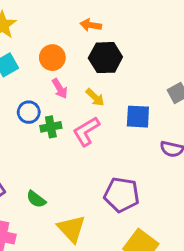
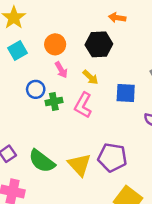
orange arrow: (91, 25) -> (117, 18), moved
pink L-shape: (86, 131) -> (83, 105), turned -30
green semicircle: (36, 199) -> (42, 161), size x1.6
yellow triangle: (72, 229) -> (79, 165), moved

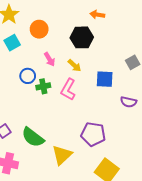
orange circle: (55, 44) -> (39, 29), moved
yellow triangle: (79, 165) -> (62, 155), moved, turned 30

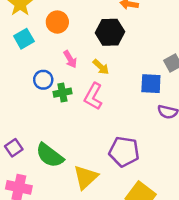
blue square: (105, 79) -> (151, 84), moved

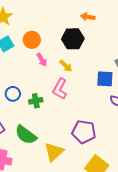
orange circle: (57, 22) -> (32, 40), moved
blue circle: (43, 80) -> (13, 94), moved
green cross: (62, 93) -> (36, 101), moved

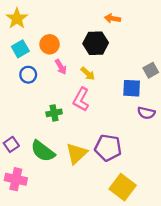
blue circle: (13, 94) -> (28, 75), moved
yellow triangle: (54, 152) -> (77, 153), moved

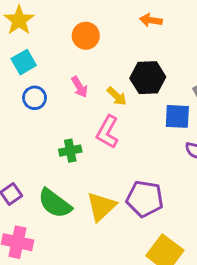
black hexagon: (96, 43) -> (148, 78), moved
orange circle: (50, 44) -> (86, 36), moved

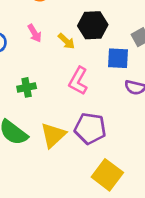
pink L-shape: (108, 132) -> (78, 81), moved

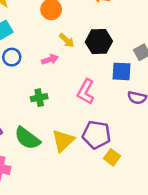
pink arrow: (35, 33) -> (50, 59), moved, turned -77
yellow arrow: (66, 41) -> (67, 40), moved
yellow square: (107, 175) -> (112, 157), moved, size x0.6

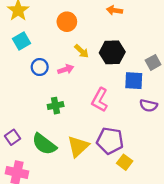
blue circle: (12, 57) -> (40, 67), moved

